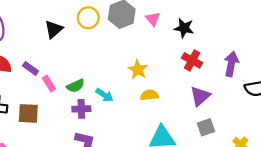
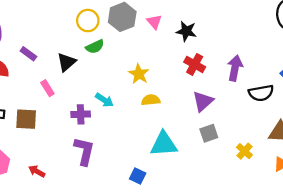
black triangle: (54, 29) -> (66, 62), moved
purple rectangle: (31, 68) -> (28, 54), moved
green semicircle: (76, 86) -> (95, 47), moved

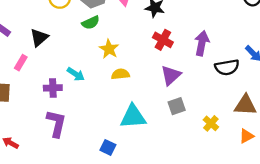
green semicircle: (95, 47) -> (91, 23), moved
pink rectangle: (47, 88) -> (21, 63), turned 63

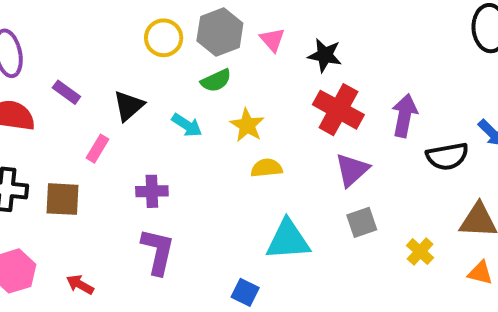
red cross: (163, 40) -> (338, 110), size x1.4
cyan arrow: (76, 74) -> (187, 125), moved
orange triangle: (246, 136) -> (480, 273), turned 42

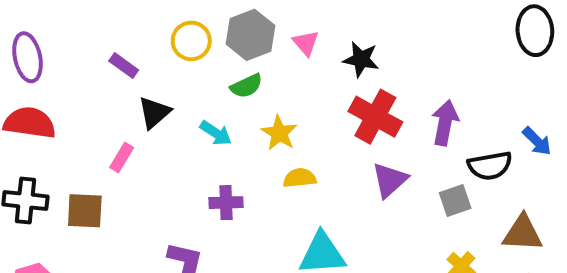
purple rectangle: (66, 92) -> (124, 65), moved
purple cross: (152, 191) -> (226, 203), moved
gray square: (362, 222) -> (455, 200), moved

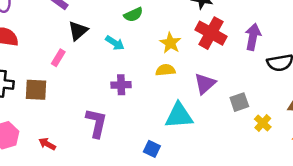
yellow star: (279, 133) -> (170, 43), moved
purple triangle: (390, 180) -> (205, 84), moved
gray square: (455, 200) -> (239, 102), moved

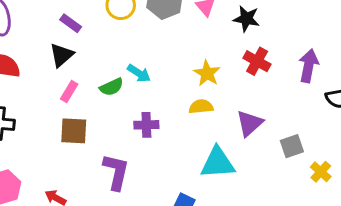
green semicircle: (133, 15) -> (112, 87), moved
black triangle: (78, 31) -> (62, 55), moved
red cross: (211, 33) -> (257, 61), size x0.7
brown square: (36, 90) -> (74, 131), moved

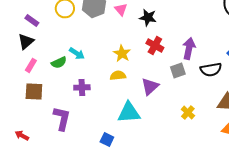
gray square: (292, 146) -> (178, 70), moved
yellow cross: (321, 172) -> (188, 112), moved

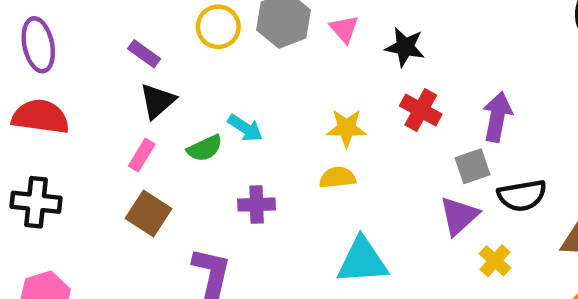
black triangle: (26, 41) -> (158, 101), moved
yellow star: (122, 53) -> (347, 128), turned -30
black semicircle: (211, 69) -> (522, 196), moved
purple triangle: (150, 86) -> (459, 216), moved
brown square: (34, 91) -> (149, 214), turned 30

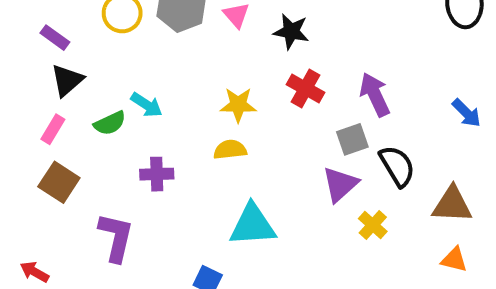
purple arrow: (497, 117) -> (375, 95), turned -36
black semicircle: (522, 196) -> (397, 166), turned -111

